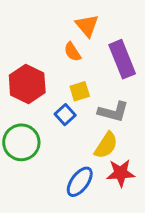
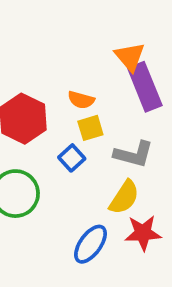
orange triangle: (87, 26) -> (130, 57), moved
orange semicircle: (72, 52) -> (81, 100), moved, turned -42

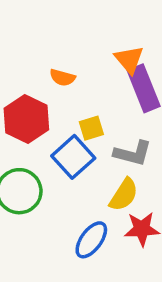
orange semicircle: (81, 100) -> (62, 78), moved
blue square: (72, 158) -> (73, 157), size x1.6

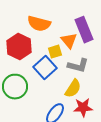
orange triangle: (129, 60) -> (69, 41), moved
orange semicircle: (62, 78) -> (39, 24), size x1.6

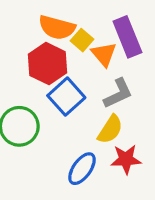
red hexagon: (19, 47) -> (48, 64), moved
yellow square: (55, 52) -> (82, 40), moved, turned -32
gray L-shape: (78, 66) -> (118, 93), turned -40

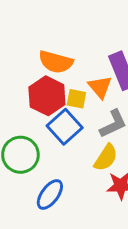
yellow square: (82, 40) -> (76, 99), moved, turned -30
blue ellipse: (82, 169) -> (50, 194), moved

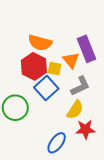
blue ellipse: (50, 194) -> (57, 143), moved

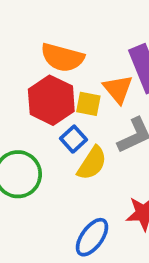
blue square: (46, 88) -> (73, 139), size x0.6
yellow semicircle: (75, 110) -> (92, 163), moved

